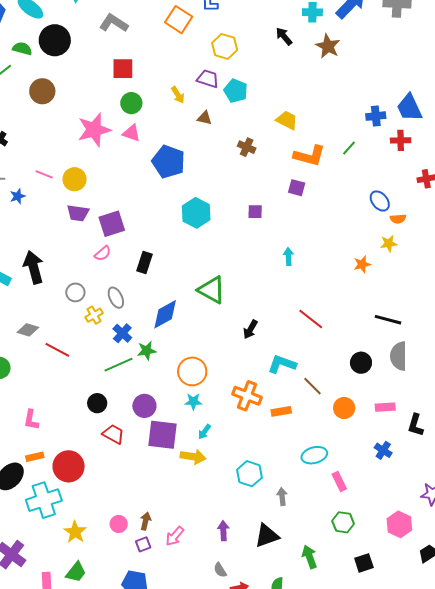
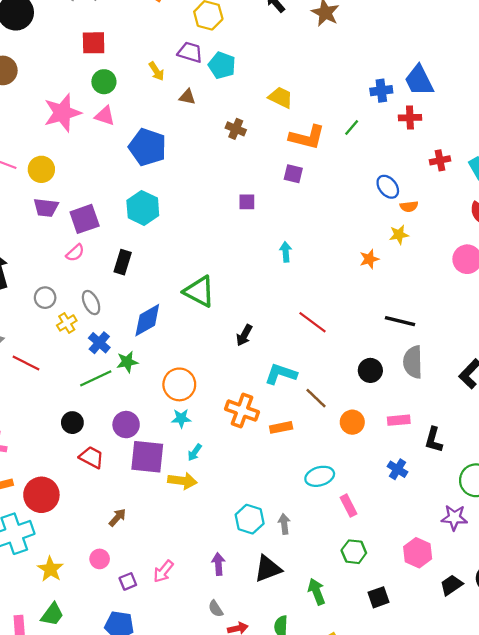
cyan hexagon: (196, 213) -> (143, 208), moved
cyan hexagon: (249, 474) -> (250, 519), moved
brown arrow: (146, 521) -> (117, 517), moved, turned 30

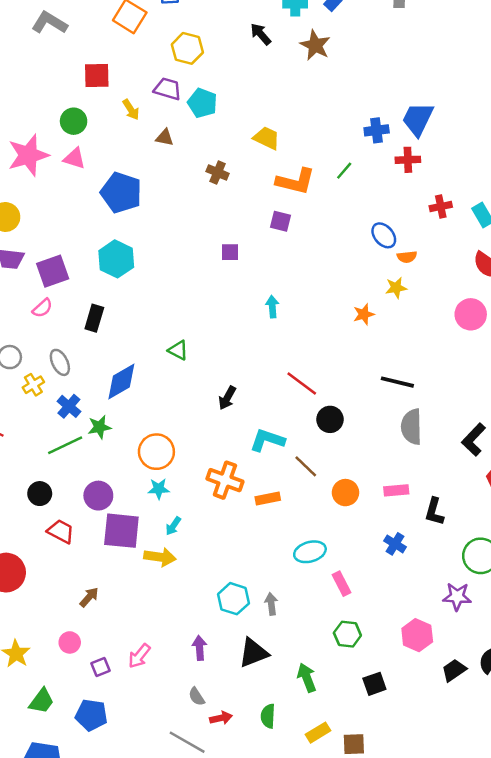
red square: (94, 43) -> (97, 76), moved
blue trapezoid: (419, 80) -> (418, 119), turned 52
green triangle: (199, 292) -> (178, 350), size x0.6
black circle: (370, 370) -> (330, 419), moved
green trapezoid: (52, 614) -> (42, 701), moved

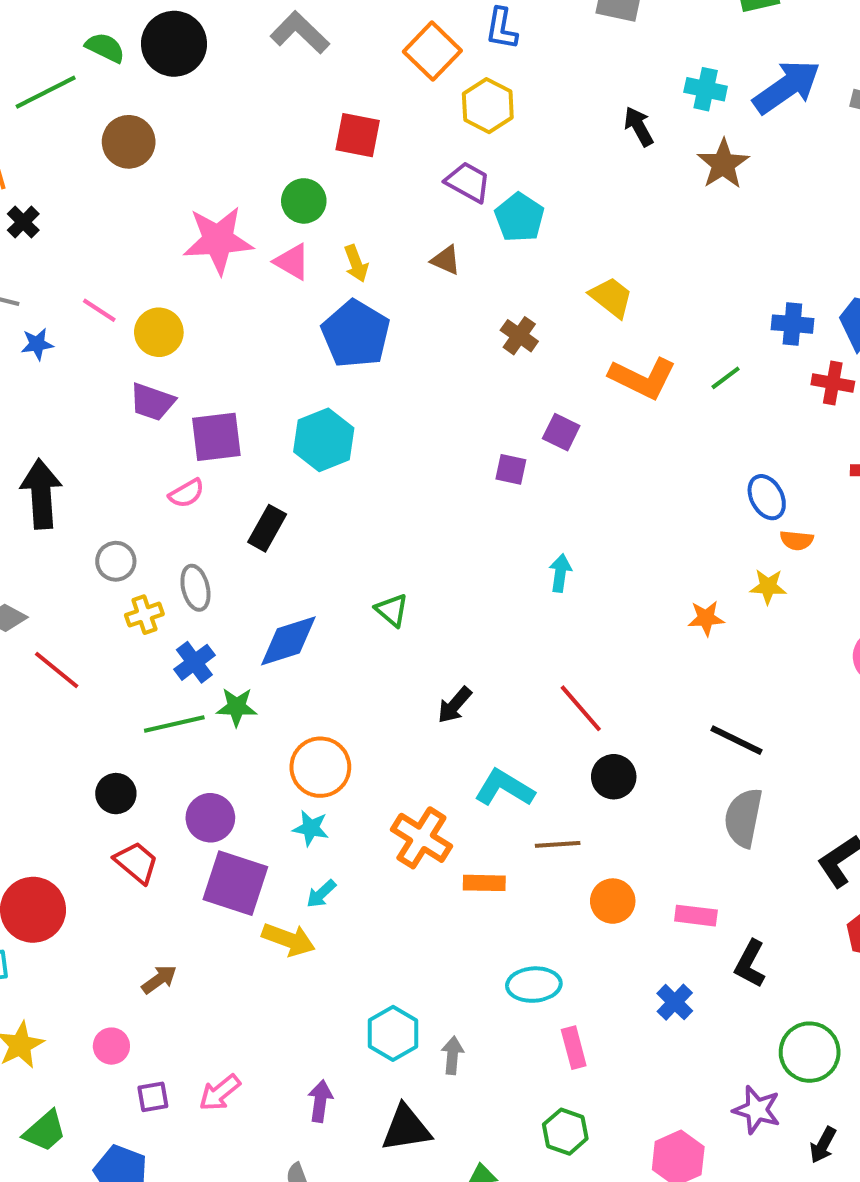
yellow hexagon: (187, 48) -> (488, 106), moved
yellow arrow: (131, 110) -> (356, 263), moved
purple square: (281, 221) -> (561, 432), moved
brown line: (306, 466) -> (558, 844), turned -60

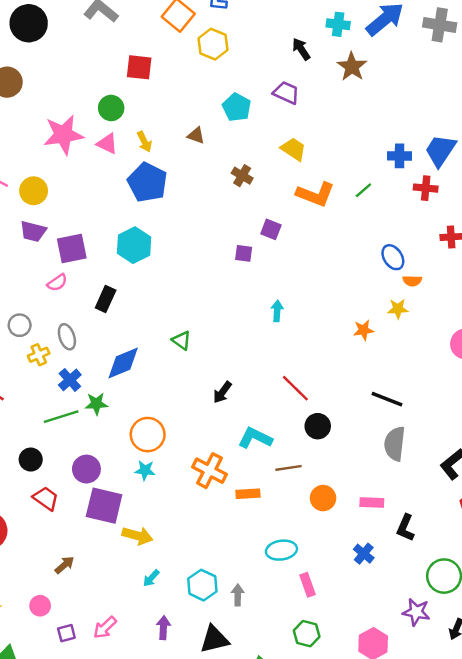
purple trapezoid: (468, 182) -> (286, 93), moved
cyan arrow: (321, 894) -> (151, 578), moved

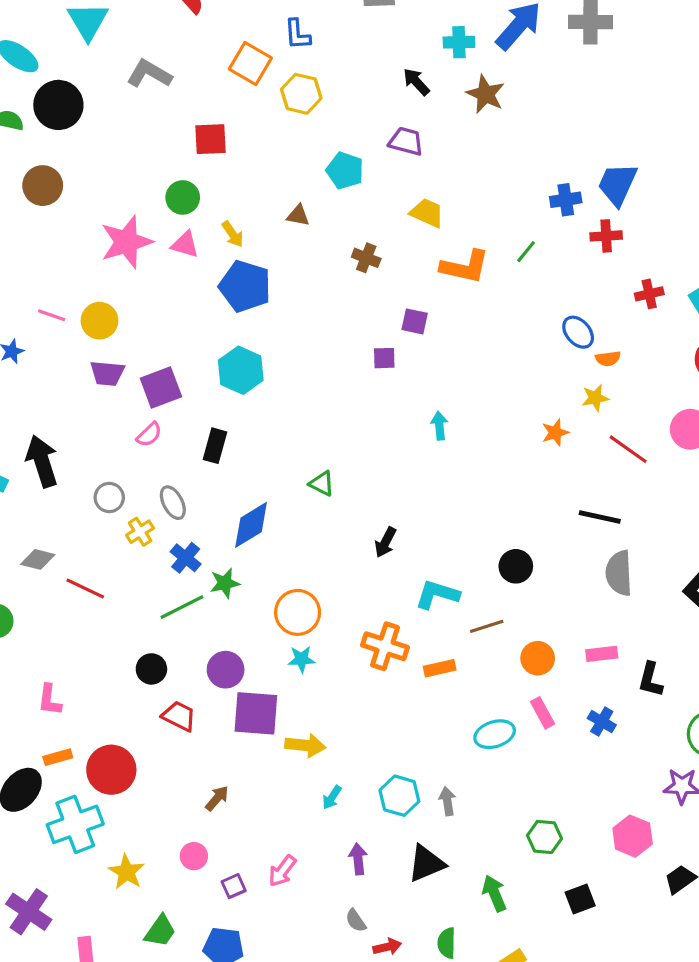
red line: (295, 388) -> (628, 449), moved
pink rectangle: (307, 585) -> (542, 713), moved

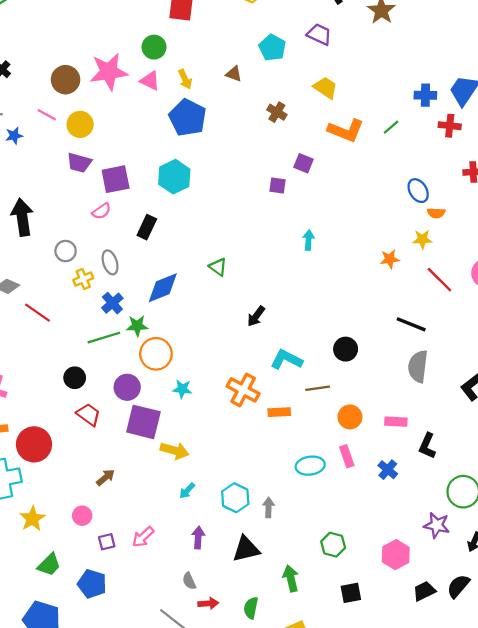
brown circle: (43, 186) -> (66, 80), moved
orange circle: (298, 612) -> (156, 354), moved

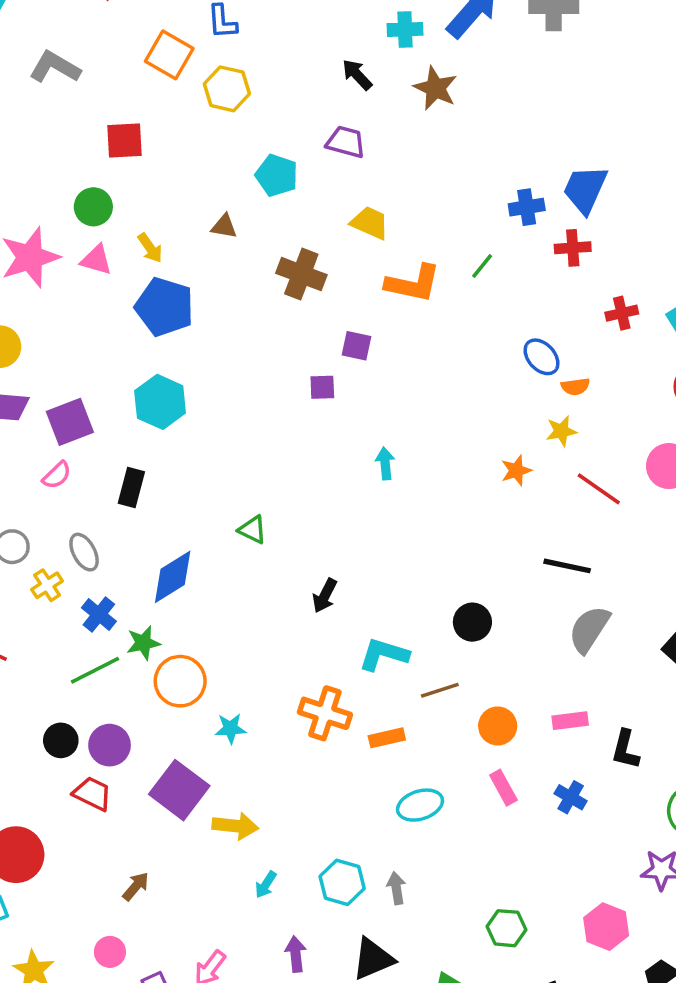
brown cross: (277, 112) -> (301, 274), size x1.5
gray semicircle: (418, 366) -> (589, 629), turned 36
purple circle: (127, 387) -> (110, 745), moved
purple square: (143, 422) -> (179, 790), turned 33
cyan ellipse: (310, 466) -> (420, 805), moved

